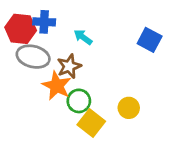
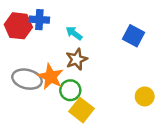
gray ellipse: (33, 57) -> (27, 79), moved
brown star: (69, 66) -> (77, 59), moved
yellow circle: (129, 108) -> (145, 96), moved

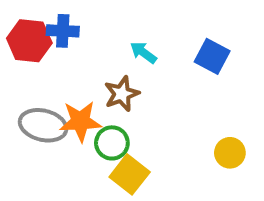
cyan arrow: (74, 33) -> (143, 52), moved
orange star: (51, 77) -> (80, 121), turned -30

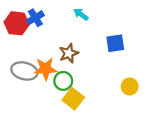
blue cross: (63, 31) -> (35, 18), turned -35
cyan arrow: (143, 52) -> (81, 14), moved
blue square: (212, 56) -> (115, 43), moved, turned -36

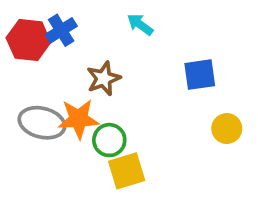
brown star: (69, 53) -> (104, 78), moved
yellow circle: (130, 86) -> (227, 129), moved
yellow square: (73, 99) -> (127, 171), turned 35

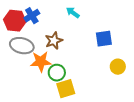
gray ellipse: (42, 123) -> (22, 46), moved

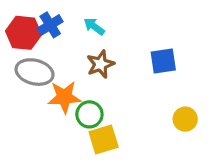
cyan arrow: (73, 13) -> (94, 26), moved
brown star: (54, 41) -> (100, 64), moved
yellow circle: (118, 67) -> (185, 119), moved

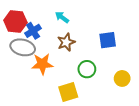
blue cross: (50, 25) -> (33, 31), moved
green circle: (89, 114) -> (87, 69), moved

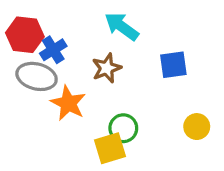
cyan arrow: (62, 17) -> (122, 26), moved, size x1.5
orange star: (42, 64) -> (68, 103), turned 30
green circle: (87, 69) -> (123, 128), moved

